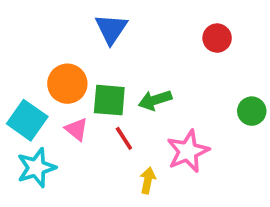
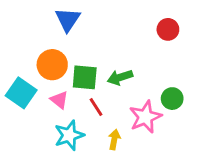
blue triangle: (111, 29) -> (68, 20), moved
green circle: (252, 111) -> (172, 99), moved
cyan star: (36, 168) -> (69, 135), moved

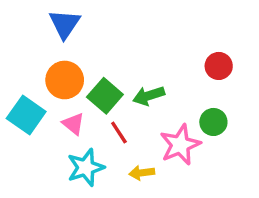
blue triangle: (68, 20) -> (65, 24), moved
red circle: (168, 29) -> (219, 66), moved
green square: (85, 77) -> (105, 96), turned 36
yellow arrow: (114, 139) -> (142, 173), turned -108

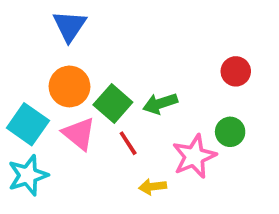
pink triangle: (73, 124) -> (79, 134), size x1.4
cyan star: (86, 167) -> (28, 175), moved

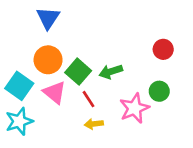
yellow arrow: (153, 187) -> (94, 124), moved

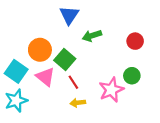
blue triangle: (48, 18) -> (69, 15), moved
green arrow: (111, 72) -> (92, 36), moved

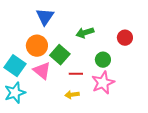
blue triangle: (69, 15) -> (45, 17), moved
green circle: (132, 76) -> (103, 60), moved
red line: (73, 82) -> (76, 74), moved, turned -56

